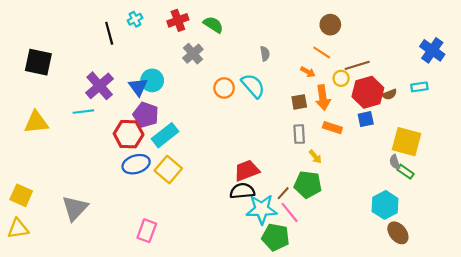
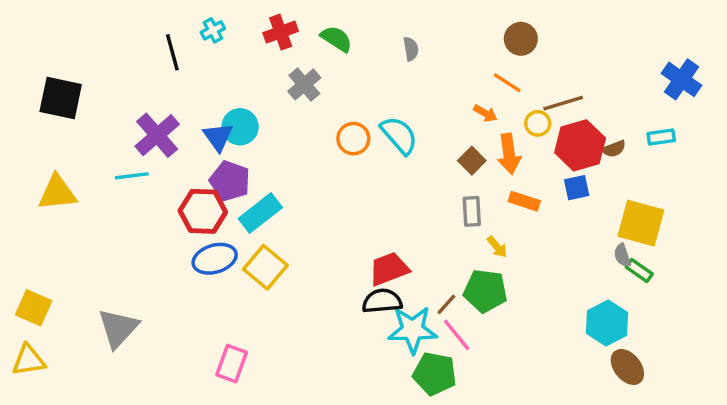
gray semicircle: (265, 54) -> (411, 49), moved
brown square: (299, 102) -> (472, 161), turned -35

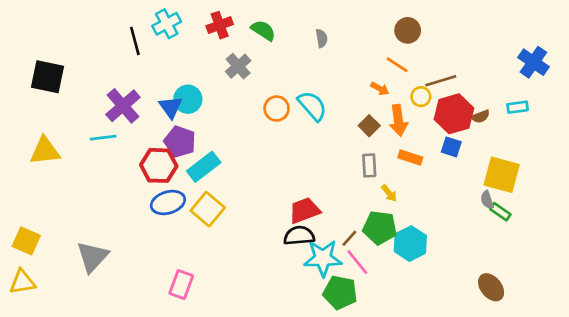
cyan cross: (213, 30) -> (167, 24), size x1.5
blue square: (577, 188) -> (451, 147), turned 30
cyan hexagon: (607, 323) -> (410, 244), moved

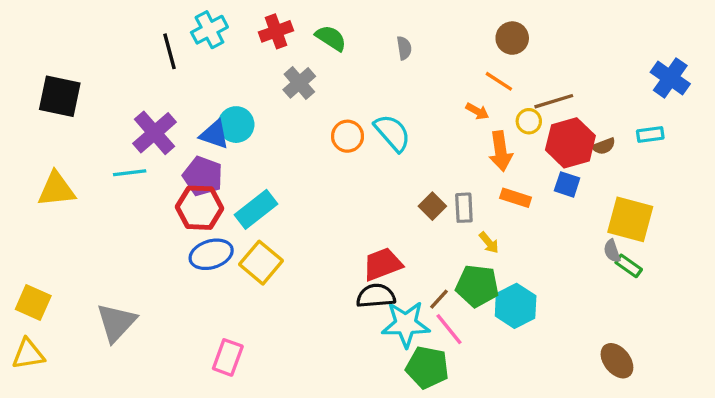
blue triangle: (171, 107) -> (214, 135), turned -35
brown square: (369, 126) -> (432, 206), moved
purple pentagon: (180, 142) -> (203, 176), moved

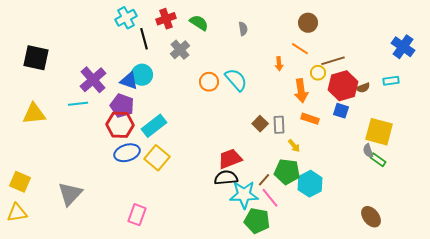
black line: (170, 51) -> (144, 39), moved
orange arrow: (477, 111) -> (279, 64), moved, turned 56

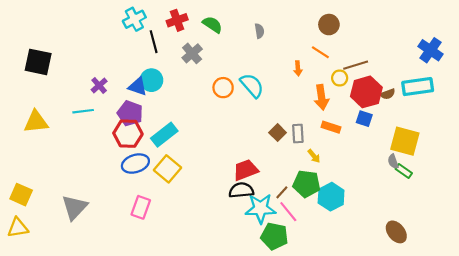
purple cross: (93, 80) -> (99, 85), size x0.6
cyan rectangle: (391, 81) -> (418, 87), size x1.8
pink rectangle: (137, 215) -> (141, 207), moved

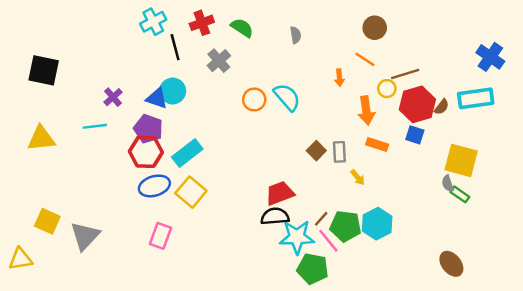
brown semicircle: (388, 94) -> (442, 107), turned -32
green pentagon: (306, 184) -> (345, 226), moved
yellow square: (21, 195) -> (47, 221), moved

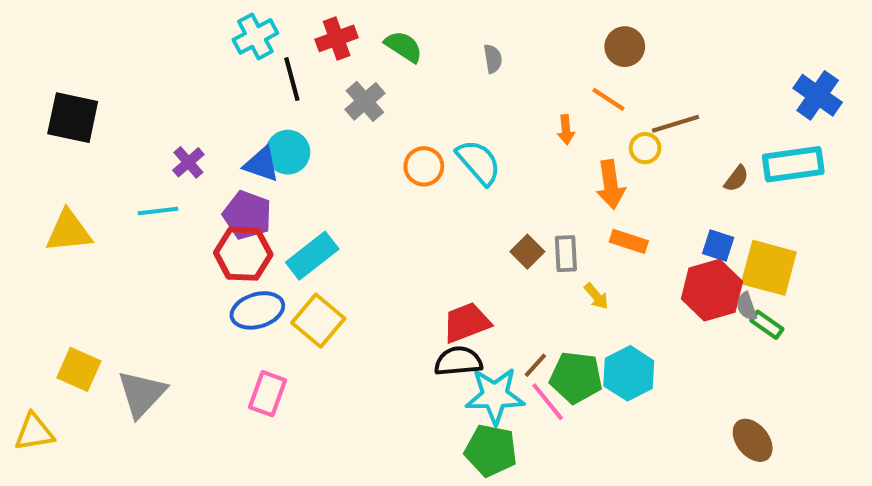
red hexagon: (417, 104) -> (712, 290), moved
blue square: (415, 135) -> (718, 245), moved
green pentagon: (313, 269) -> (491, 450), moved

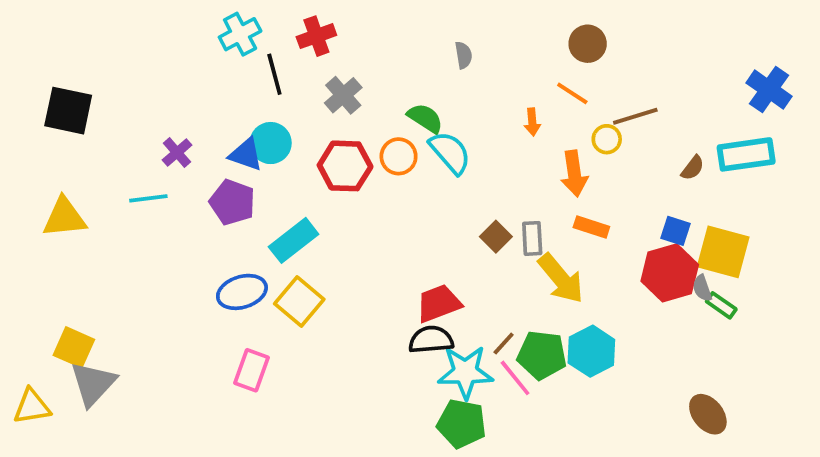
green semicircle: (404, 47) -> (425, 118), moved
red hexagon: (243, 254) -> (345, 166), moved
yellow arrow: (596, 296) -> (561, 279), size x2.0
gray triangle: (142, 394) -> (93, 384), moved

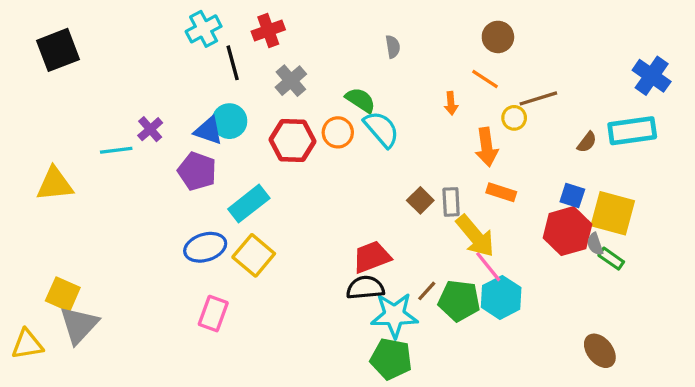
black square: (68, 111) -> (58, 50), moved, turned -33
cyan line: (148, 198) -> (116, 150), moved
pink line: (515, 378) -> (488, 267), moved

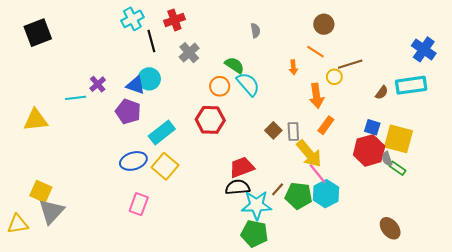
red hexagon: (293, 140) -> (210, 120), moved
orange rectangle: (501, 192) -> (326, 125), turned -72

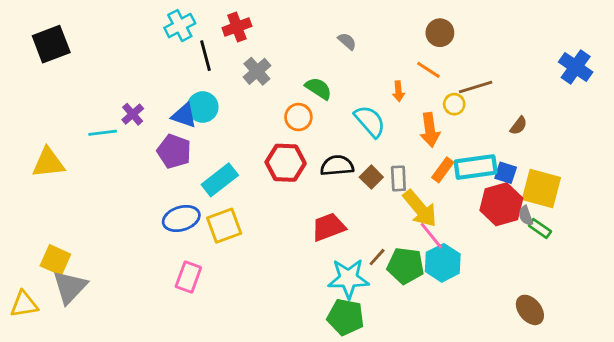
gray semicircle: (255, 31) -> (347, 41), turned -40
cyan semicircle: (248, 84) -> (370, 121), moved
cyan rectangle: (411, 85) -> (476, 167), moved
yellow square: (165, 166) -> (224, 226), turned 30
black semicircle: (238, 187) -> (337, 166), moved

